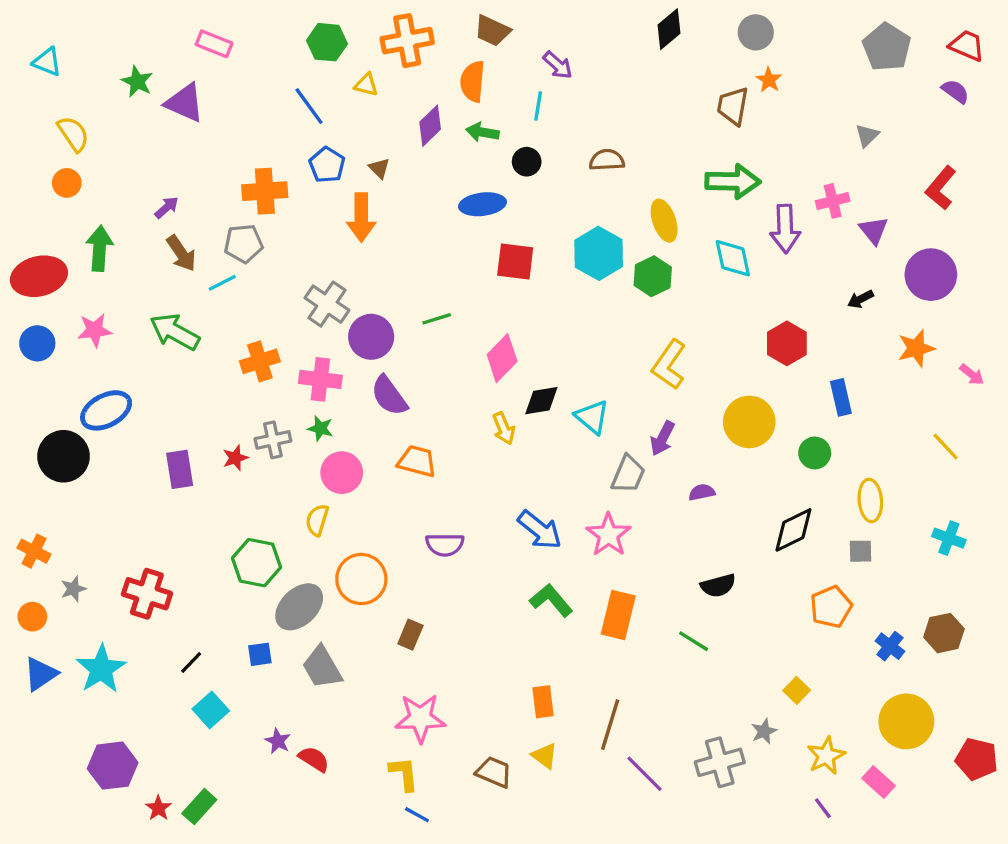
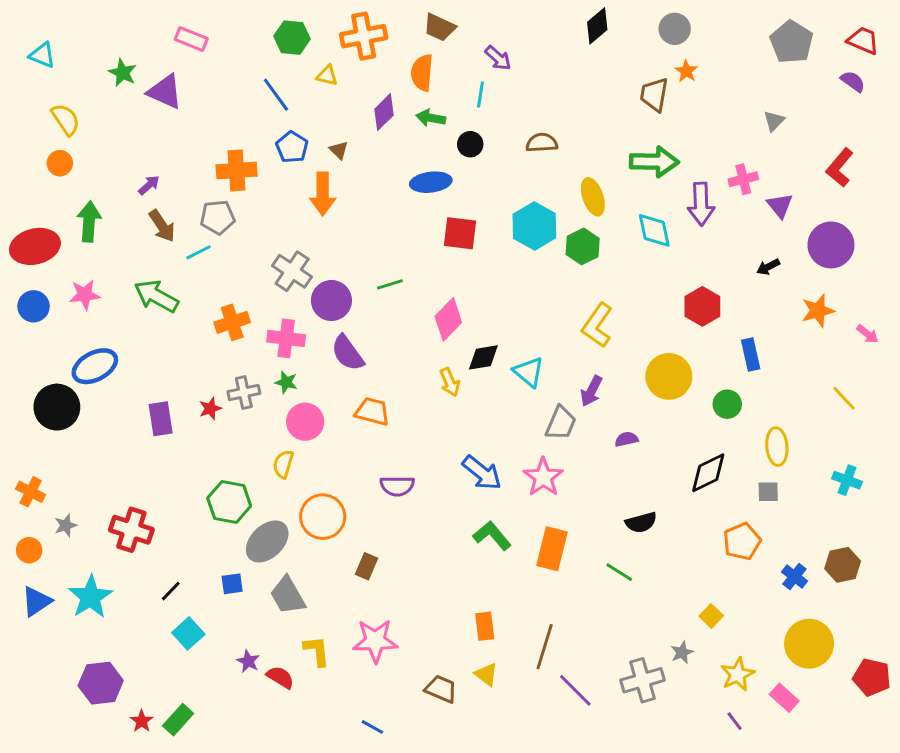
yellow L-shape: (404, 774) -> (317, 651), moved

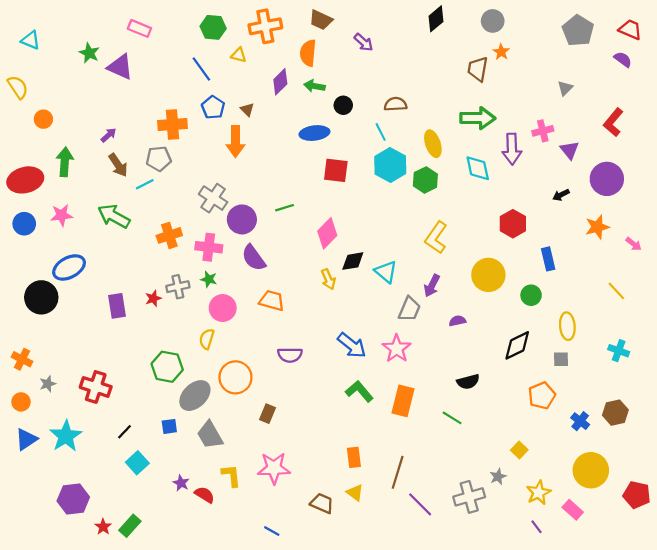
cyan line: (480, 95) -> (381, 132), moved, turned -36
yellow semicircle: (66, 119) -> (18, 87), moved

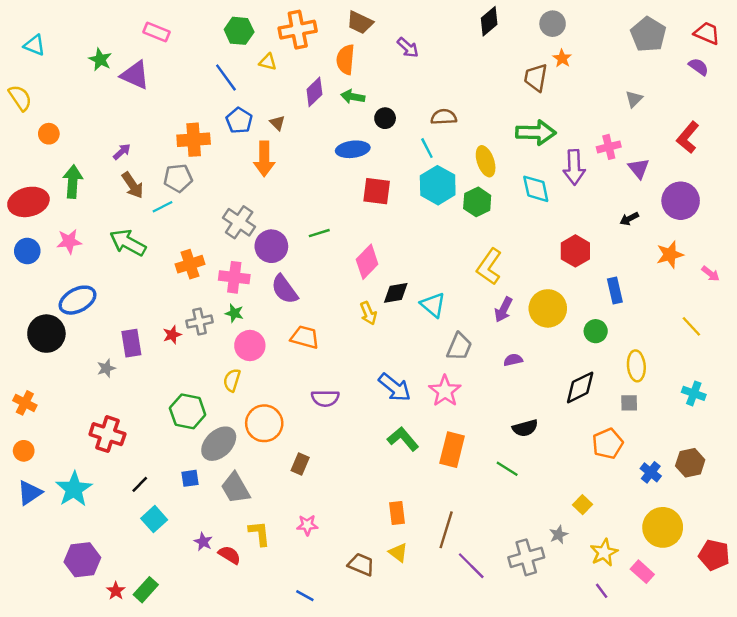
purple arrow: (432, 286) -> (504, 310), moved
gray star: (48, 384) -> (106, 368), moved
pink star: (274, 468) -> (307, 525), size x0.6

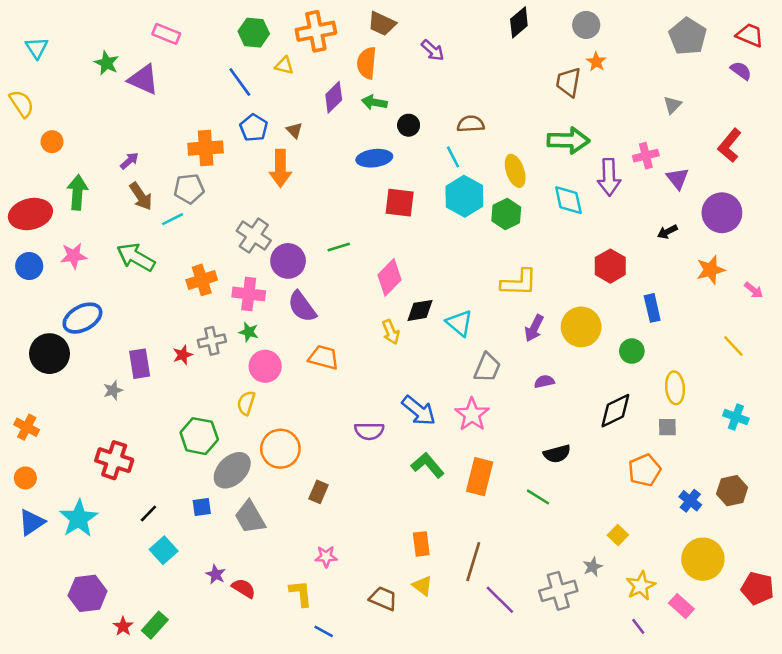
cyan triangle: (34, 45) -> (37, 48), turned 35
yellow L-shape: (489, 267) -> (519, 283), turned -123
purple semicircle: (325, 398) -> (369, 431), moved
yellow L-shape: (259, 533) -> (301, 593), moved

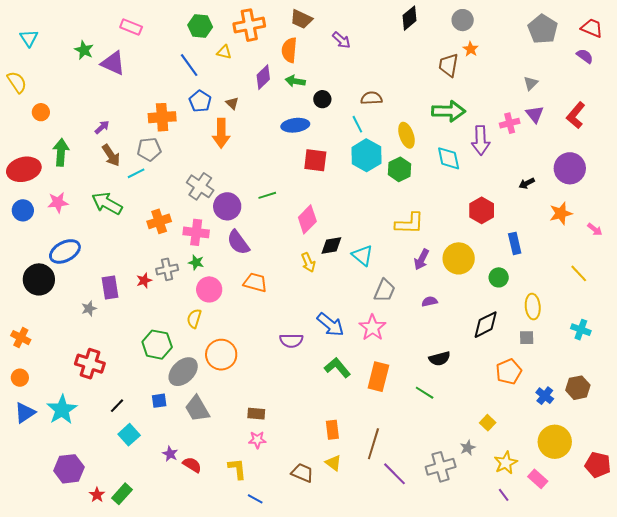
purple triangle: (678, 178) -> (535, 114), moved
brown rectangle: (318, 492) -> (256, 414), moved, turned 72

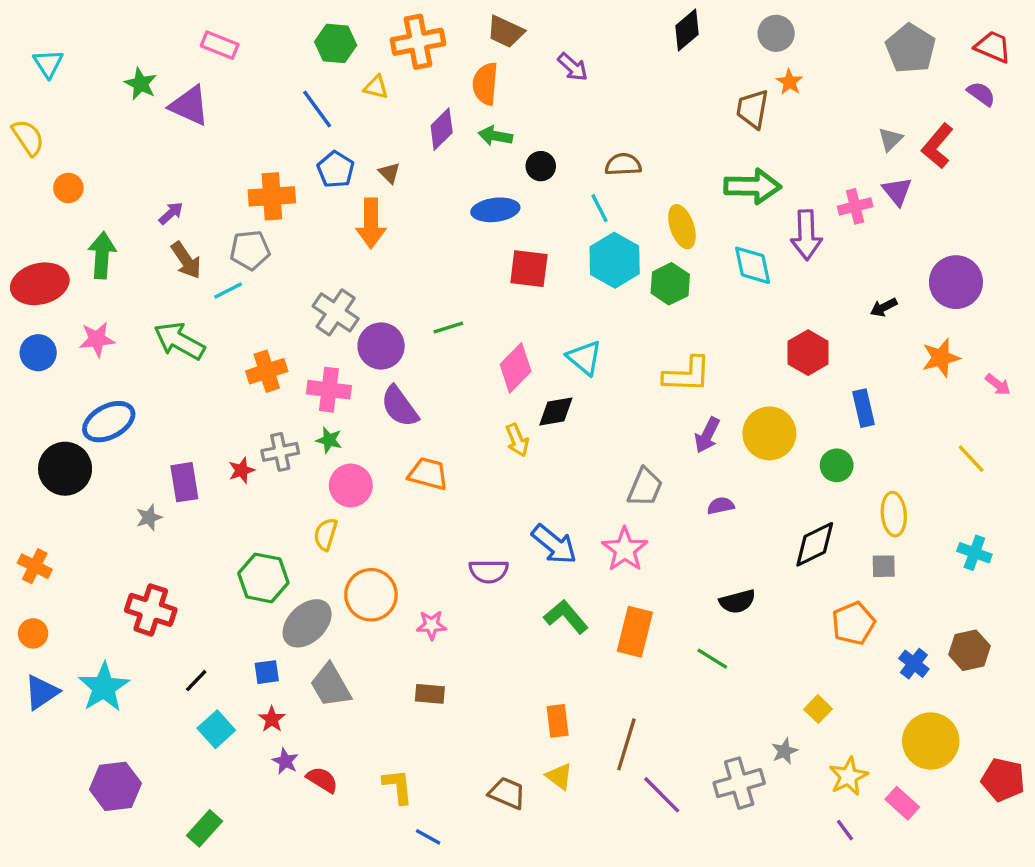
red L-shape: (576, 115) -> (937, 146), moved
cyan triangle: (362, 255) -> (584, 358), moved
pink star: (257, 440) -> (431, 625), moved
red star: (97, 495) -> (272, 719), moved

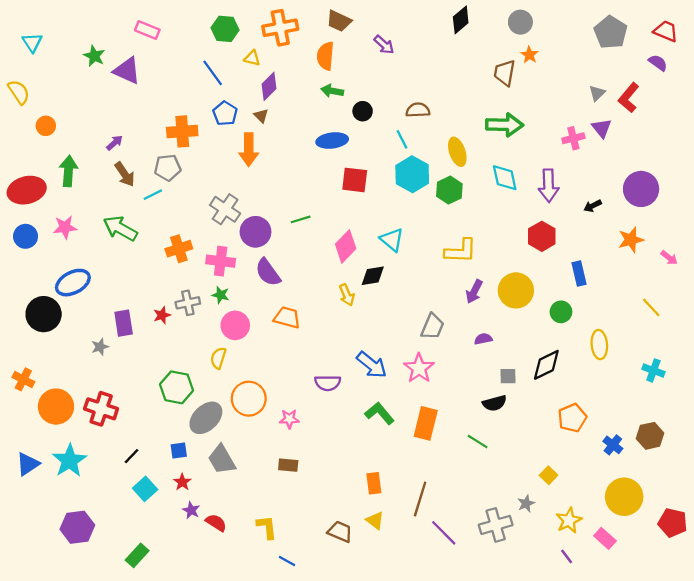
purple diamond: (442, 129) -> (269, 86), moved
purple arrow: (806, 235) -> (549, 186), moved
gray square: (884, 566) -> (508, 376), moved
orange circle: (33, 633) -> (56, 407), moved, size x1.8

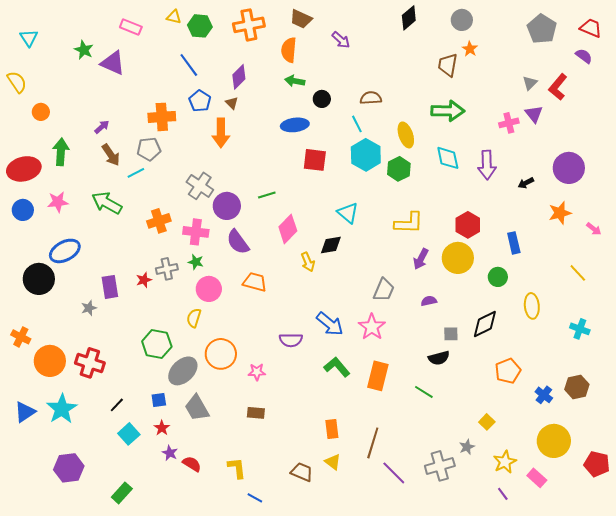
yellow triangle: (252, 58) -> (174, 17), moved
red hexagon: (542, 236) -> (468, 225), moved
pink diamond: (346, 246) -> (288, 229), moved

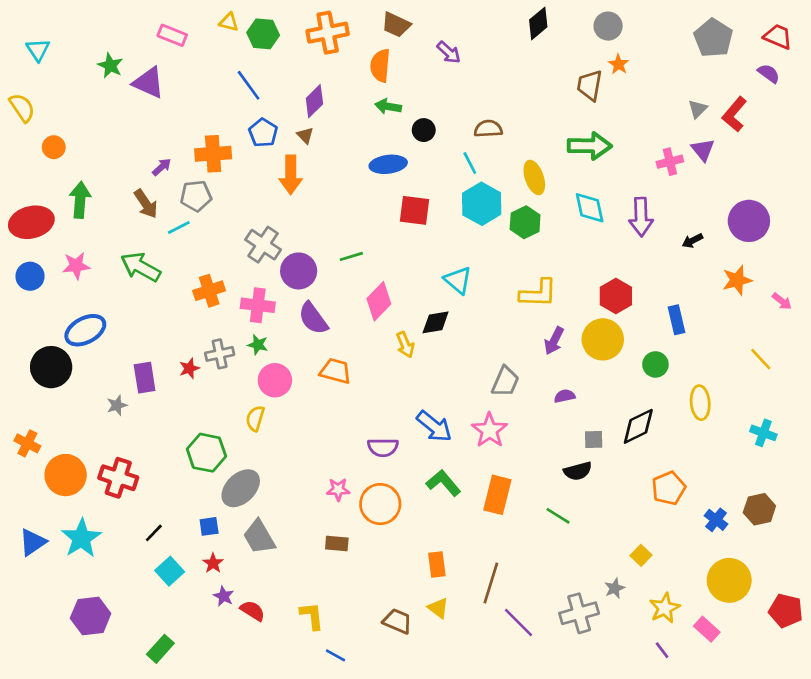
purple arrow: (102, 127) -> (162, 167), moved
orange circle: (221, 354) -> (380, 504), moved

